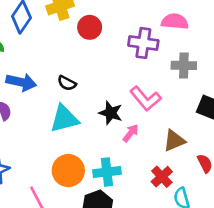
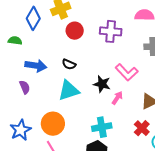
red circle: (90, 27) -> (75, 31), moved
purple cross: (143, 43) -> (111, 31), moved
orange circle: (68, 171) -> (53, 124), moved

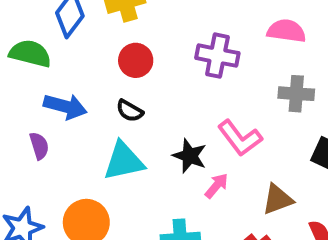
red circle: (75, 31) -> (136, 60), moved
green semicircle: (15, 41) -> (30, 54), size x1.5

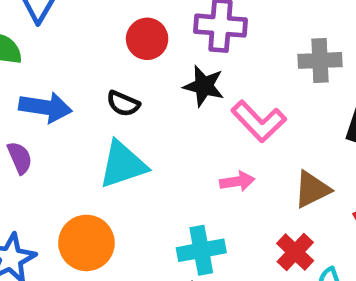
red circle: (136, 60) -> (147, 39), moved
black star: (190, 156) -> (204, 86), moved
pink arrow: (217, 186) -> (237, 181), turned 48

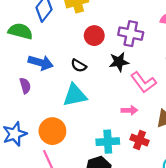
black star: (204, 86) -> (119, 62), turned -30
red cross: (295, 252) -> (140, 140), moved, turned -30

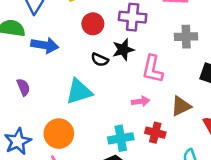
blue arrow: (41, 63) -> (45, 45), moved
black semicircle: (79, 66) -> (100, 60), moved
pink L-shape: (143, 82) -> (153, 69), turned 55

